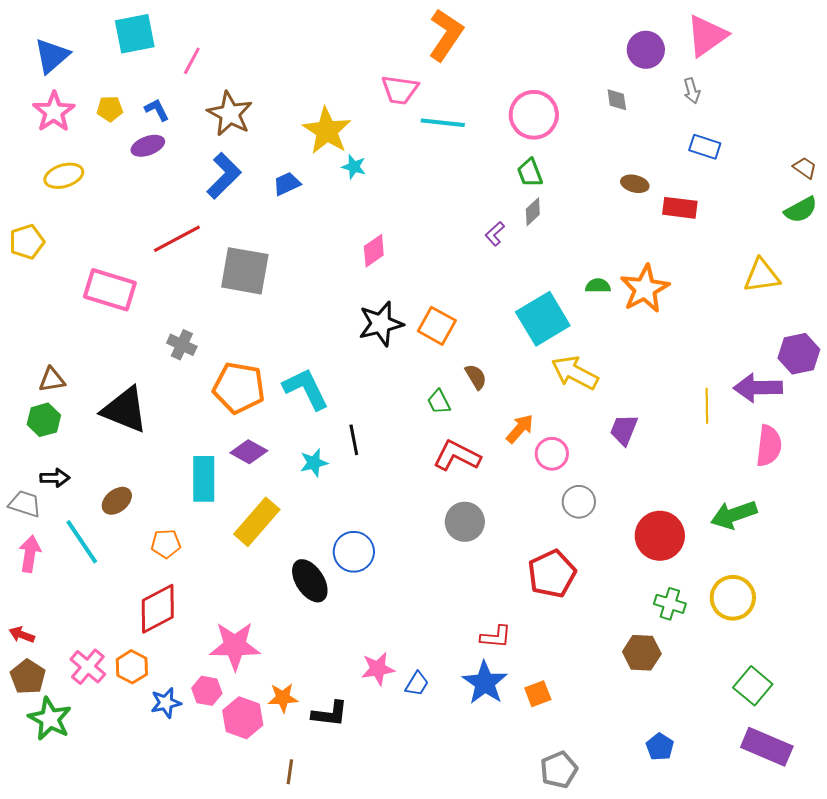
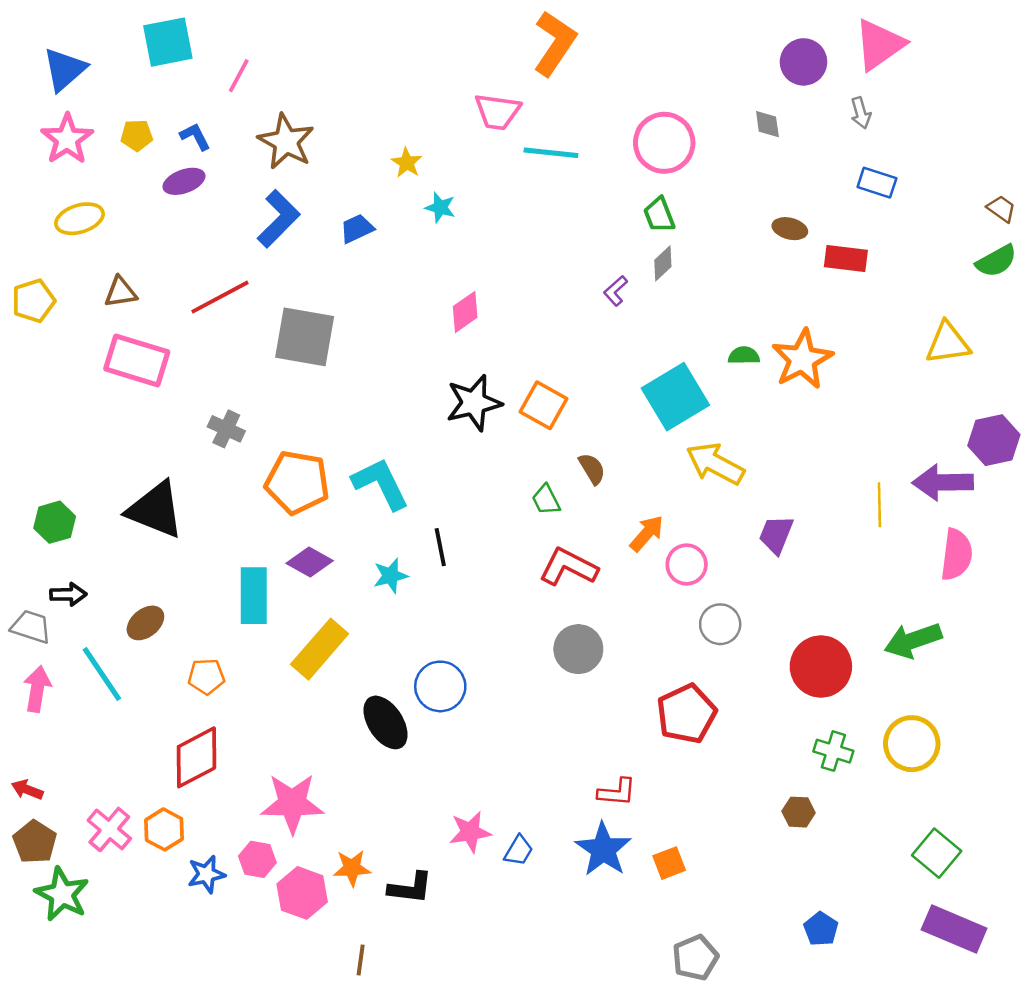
yellow star: (327, 131) -> (407, 163), size x0.5
brown triangle: (52, 380) -> (121, 292), moved
brown hexagon: (642, 653) -> (799, 812), size x0.7

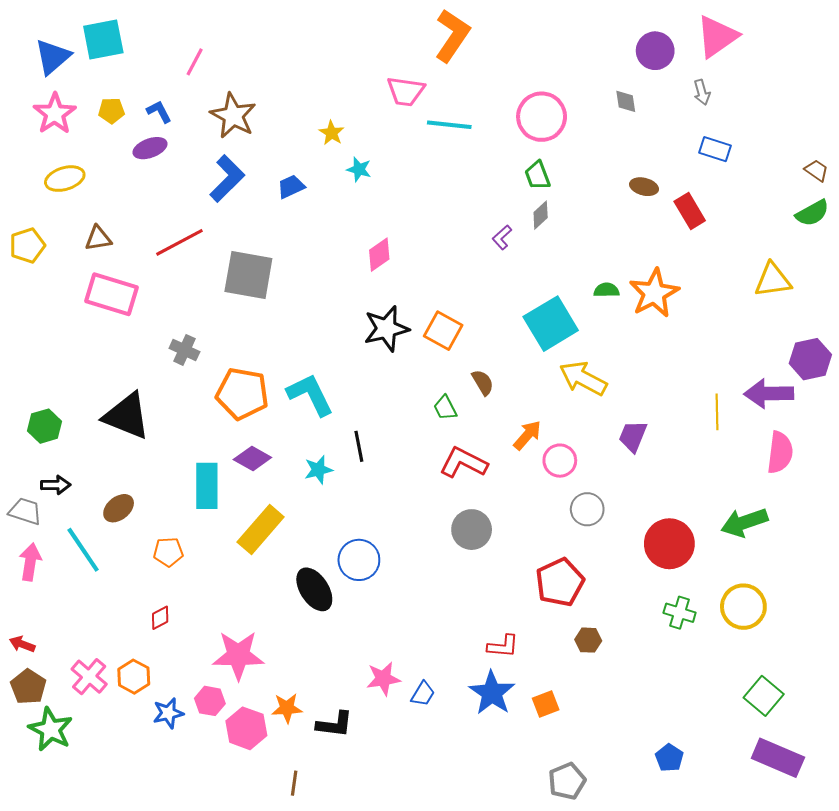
cyan square: (168, 42) -> (103, 40), moved
red rectangle: (846, 258) -> (690, 211), turned 52
red diamond: (196, 757) -> (160, 618), size x0.5
brown hexagon: (799, 812) -> (588, 640), moved

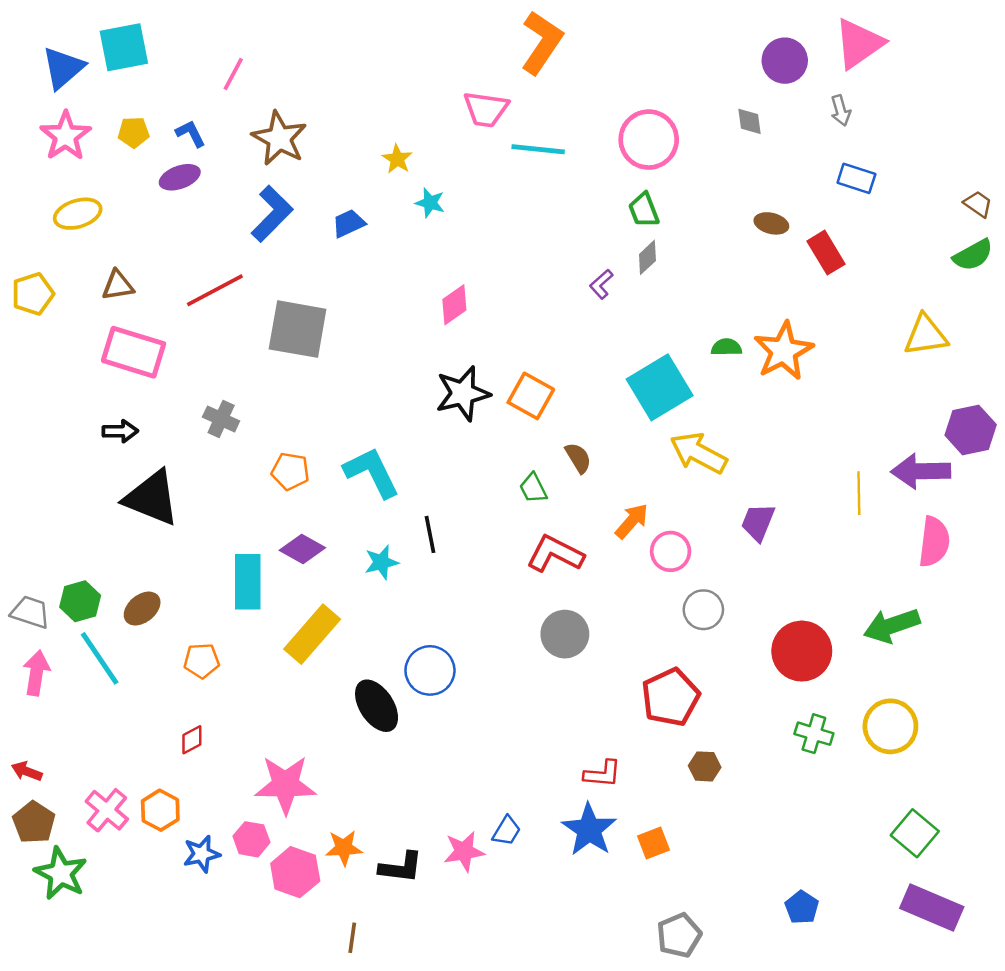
orange pentagon: (242, 394) -> (290, 471), size x0.6
green hexagon: (44, 426) -> (80, 601), moved
black arrow: (56, 485) -> (120, 431), moved
pink star: (383, 679) -> (464, 852), moved

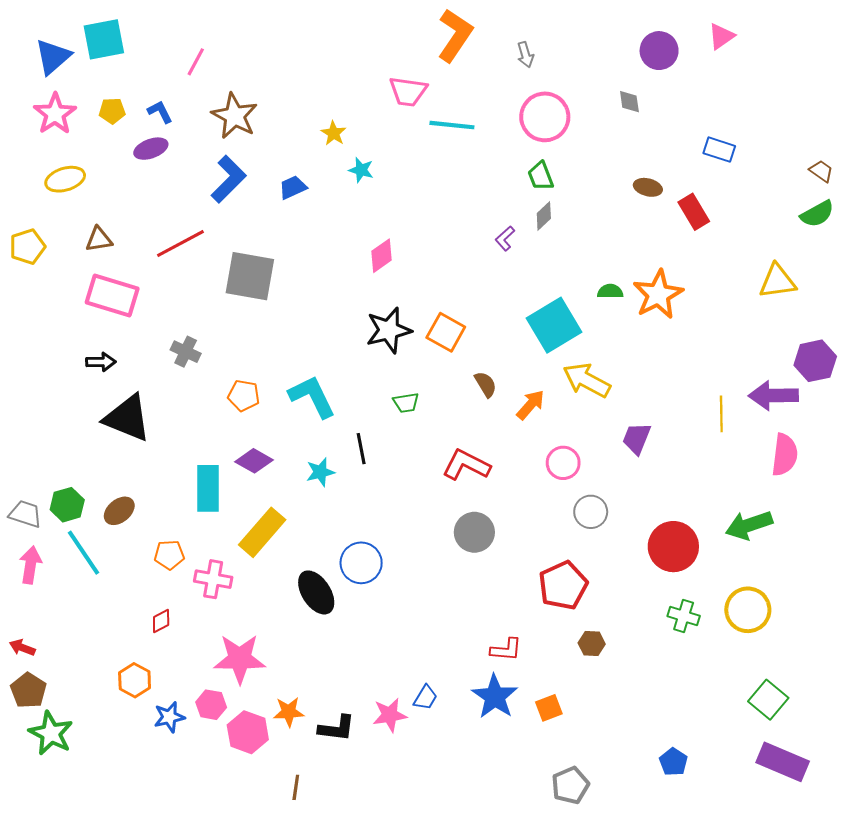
pink triangle: (859, 44) -> (721, 36), size x0.6
gray arrow: (841, 110) -> (525, 55), moved
green trapezoid: (533, 488) -> (406, 403), moved, turned -72
orange arrow: (632, 521) -> (530, 405), moved
pink cross: (107, 810) -> (213, 579), moved, turned -30

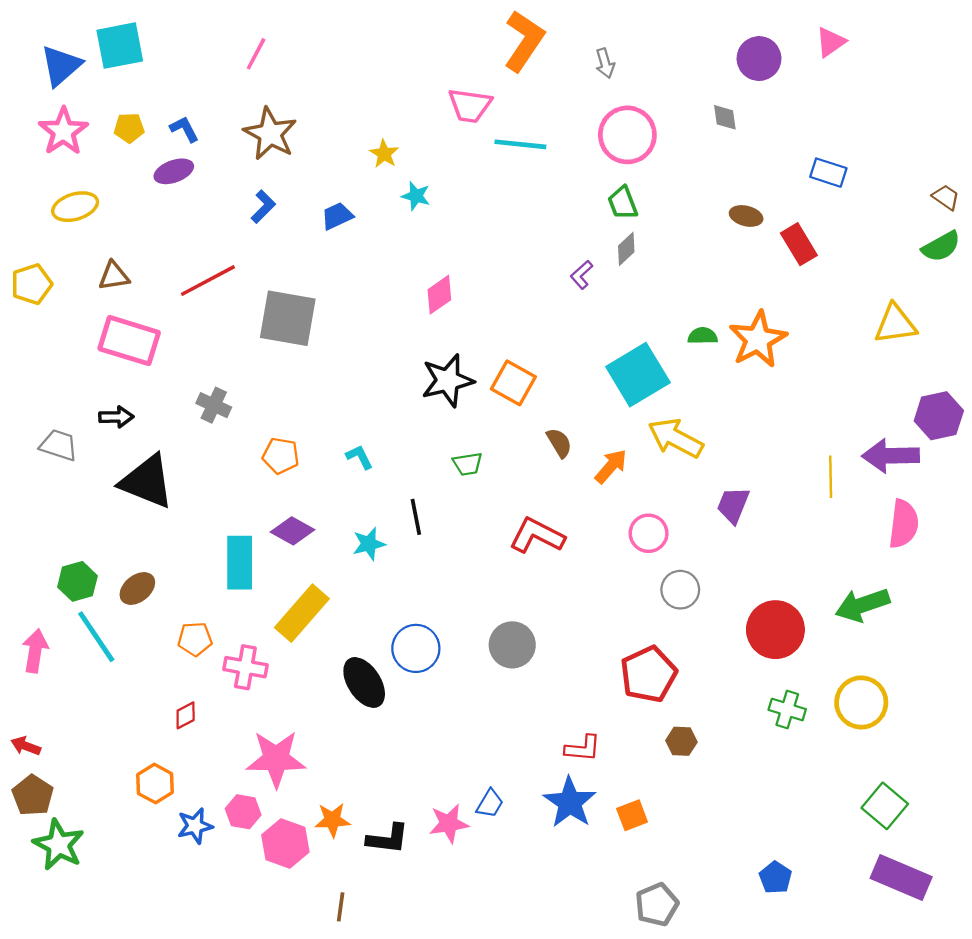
pink line: (196, 62) -> (256, 54), moved
blue L-shape: (228, 179) -> (263, 207), size x0.6
cyan L-shape: (312, 397) -> (359, 457), size x0.5
gray trapezoid: (25, 514) -> (59, 445), moved
gray circle: (474, 532) -> (512, 645), moved

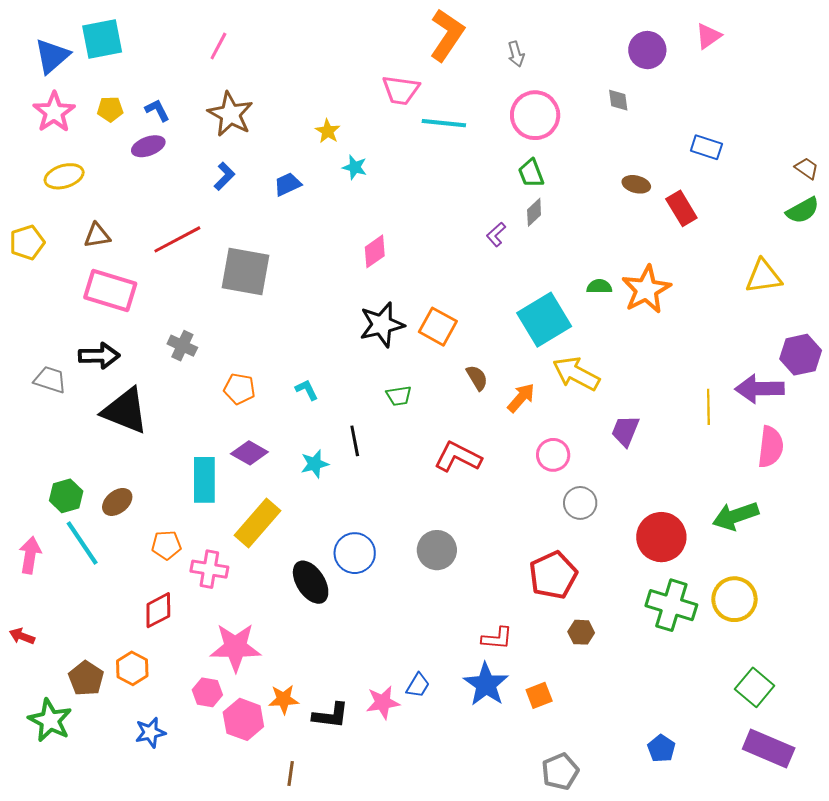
black arrow: (116, 417) -> (99, 356), size x1.4
green cross: (787, 710) -> (671, 605), size x1.6
red diamond: (186, 715) -> (158, 610), size x1.5
brown pentagon: (33, 795) -> (86, 678), moved
blue star: (195, 826) -> (150, 732), moved

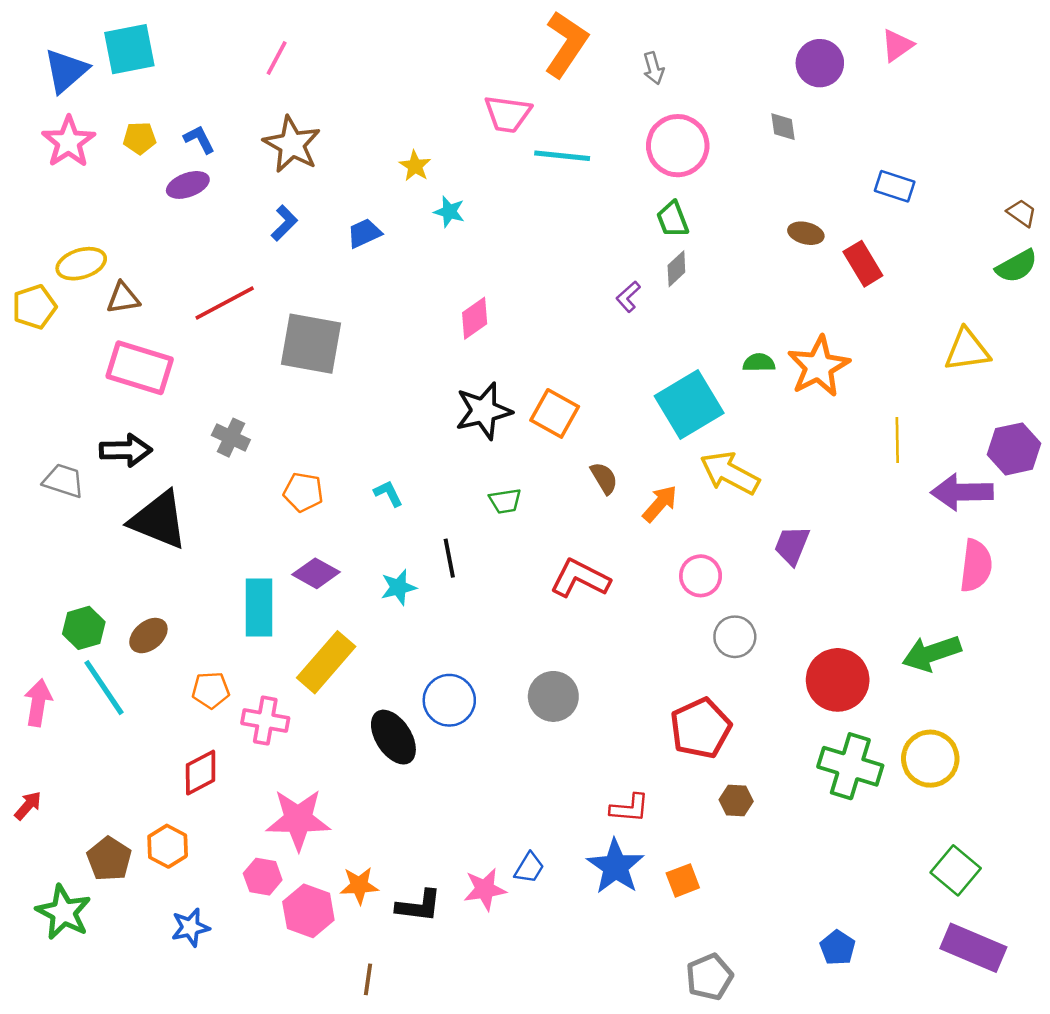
yellow ellipse: (64, 176) -> (81, 264), moved
yellow line: (708, 407) -> (897, 440), moved
red arrow: (22, 636) -> (28, 806), turned 110

